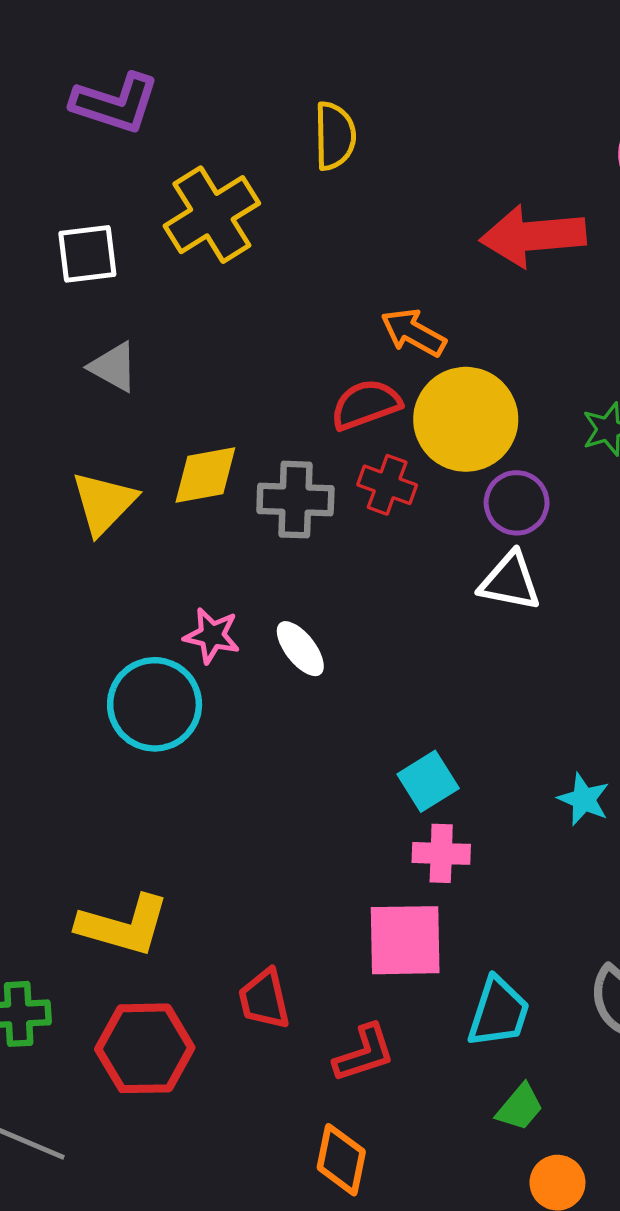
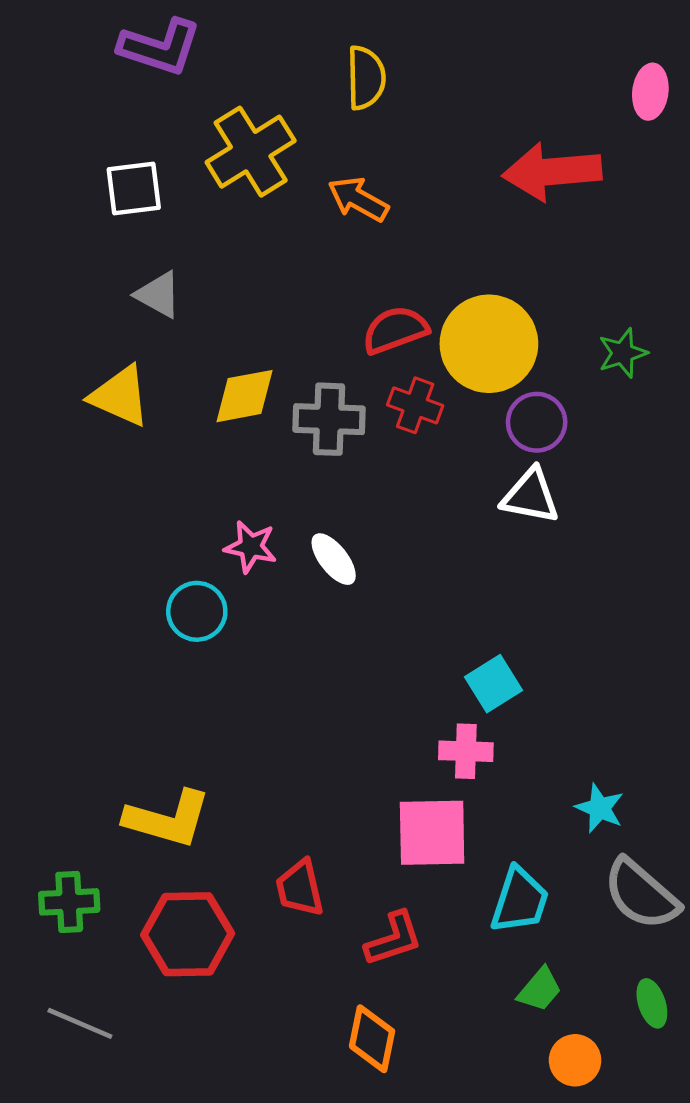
orange arrow: (413, 333) -> (358, 199), moved
yellow triangle: (104, 503) -> (120, 396), moved, turned -50
cyan circle: (155, 704) -> (197, 611), size x0.7
cyan square: (428, 781) -> (494, 684), moved
cyan star: (584, 799) -> (600, 808), moved

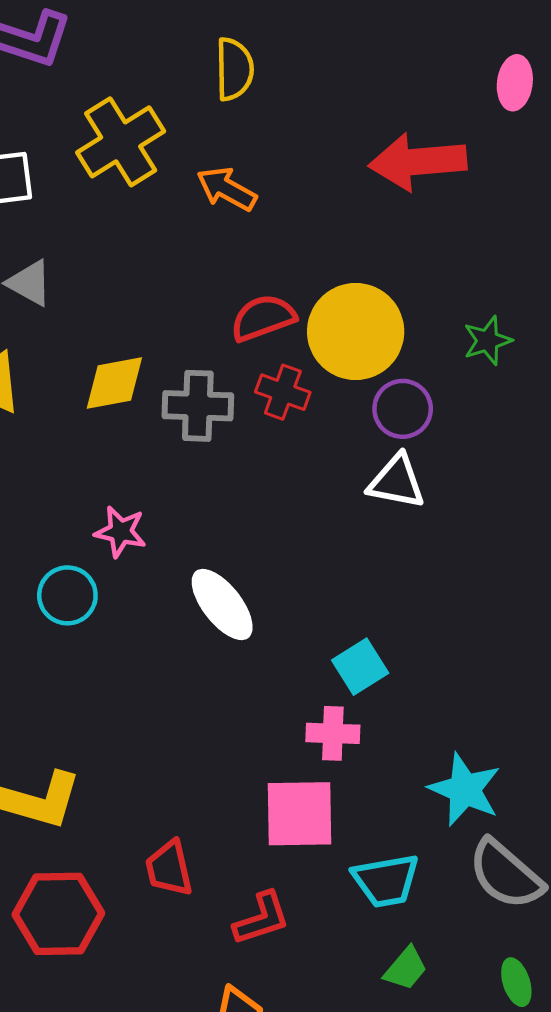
white ellipse: (334, 559) -> (222, 604), moved, size x1.4
cyan star: (600, 808) -> (465, 790), size x1.5
cyan trapezoid: (520, 900) -> (386, 881), turned 62

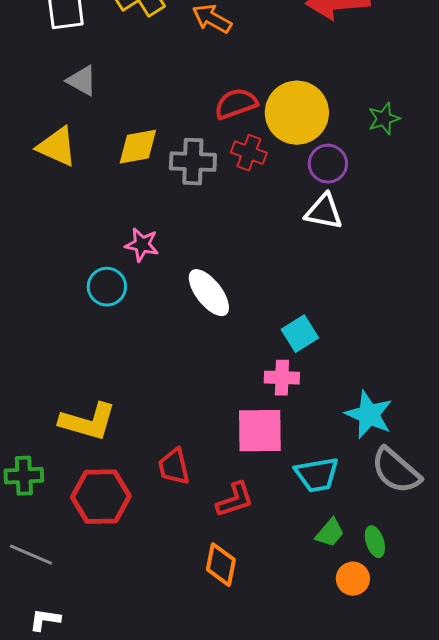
green ellipse: (516, 982) -> (375, 542), moved

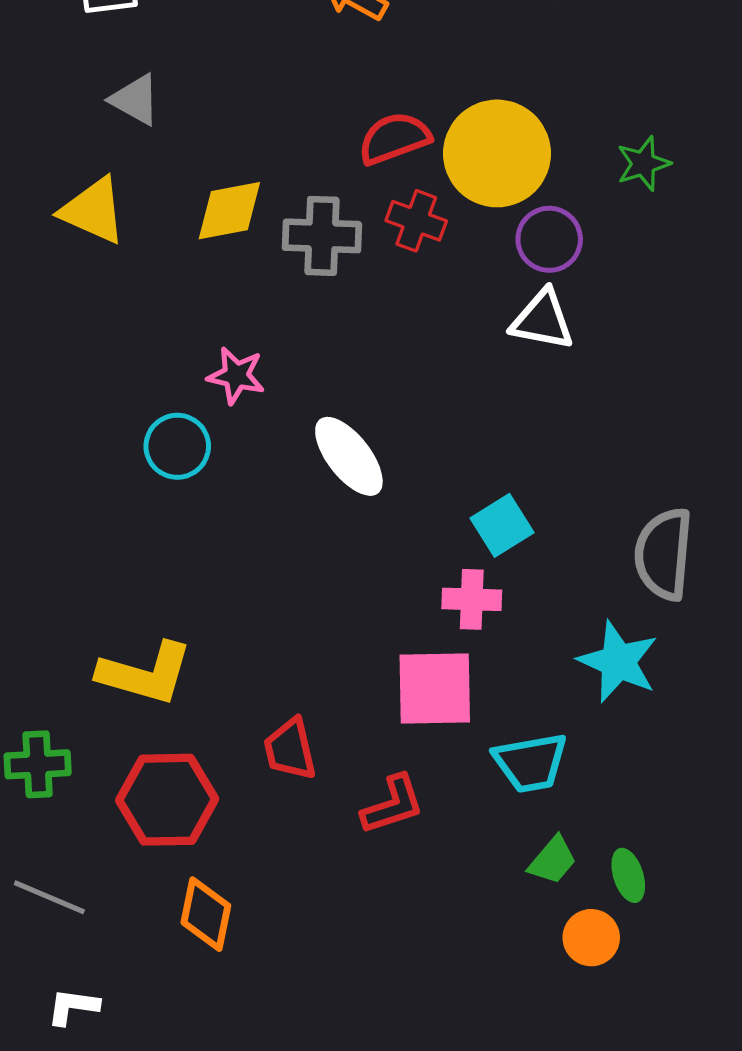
gray semicircle: (396, 471) -> (664, 554), moved, turned 54
orange diamond: (221, 565) -> (206, 914), moved

